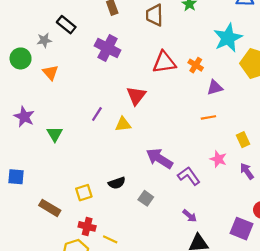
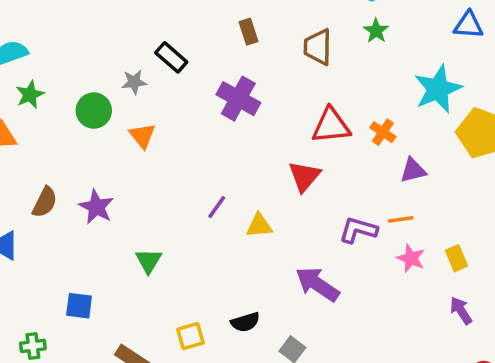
red triangle: (136, 96) -> (304, 176), moved
green triangle: (55, 134) -> (148, 261), moved
pink star: (218, 159) -> (411, 258), moved
purple L-shape: (189, 176) -> (358, 230), moved, turned -40

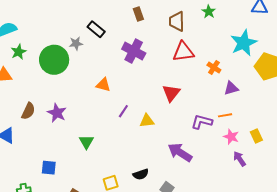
green circle: (94, 111) -> (54, 60), size x1.5
red triangle: (331, 126) -> (183, 52), moved
orange triangle: (142, 136) -> (103, 85), moved, turned -35
purple arrow: (461, 311) -> (240, 159), moved

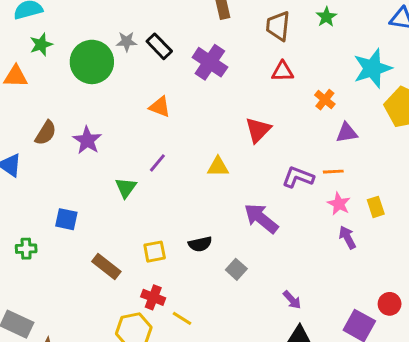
black rectangle: (96, 29) -> (159, 46), moved
red triangle: (183, 52) -> (283, 71), size x0.7
purple line: (123, 111) -> (157, 163), moved

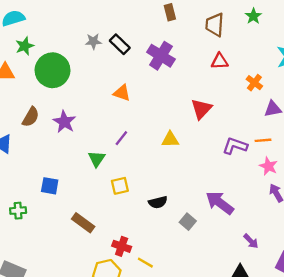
green circle: (92, 62) -> (52, 70), moved
purple arrow: (261, 218) -> (220, 203), moved
yellow square: (155, 252) -> (120, 186), moved
purple arrow: (292, 300) -> (251, 241), moved

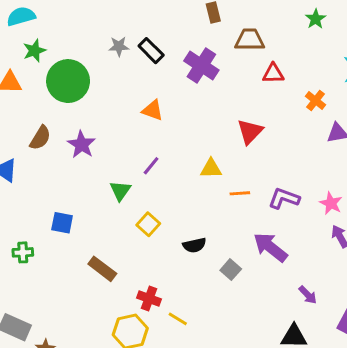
brown trapezoid: (215, 25) -> (250, 40), moved, turned 85
orange line: (263, 140) -> (240, 193), moved
purple L-shape: (235, 146) -> (284, 198), moved
yellow square: (120, 186) -> (148, 224), turned -36

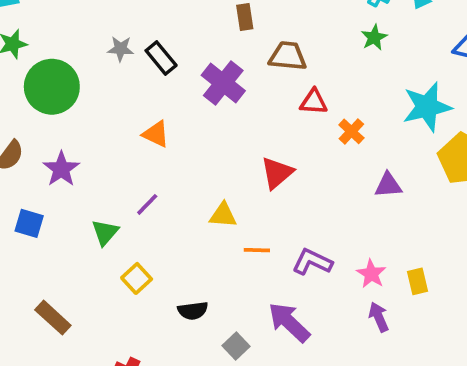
orange cross: (315, 101) -> (351, 131), moved
blue square: (62, 223) -> (29, 223), moved
brown rectangle: (102, 269) -> (53, 318), moved

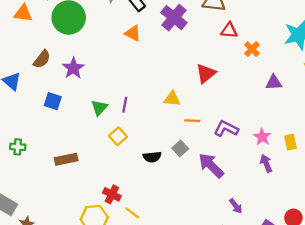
orange triangle: (156, 134) -> (133, 33), moved
purple line: (147, 204) -> (125, 105), moved, turned -35
brown rectangle: (53, 318) -> (66, 159), turned -55
gray square: (236, 346) -> (180, 148), moved

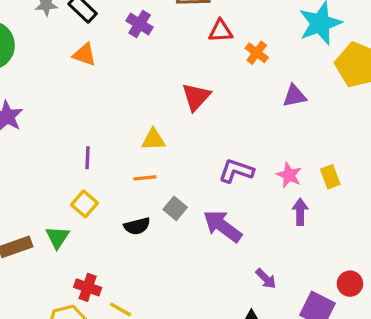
purple cross: (174, 18) -> (140, 24), size x0.7
green triangle: (99, 108) -> (57, 237), moved
orange line: (192, 121) -> (145, 178), moved
purple arrow: (266, 163) -> (300, 212), turned 30

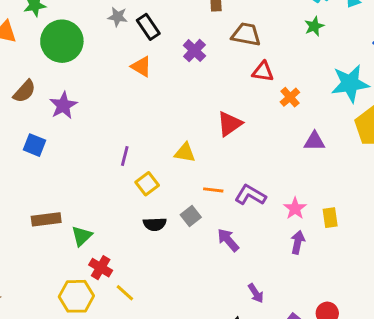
orange line: (145, 178) -> (213, 190), moved
yellow square: (84, 204) -> (147, 184), moved
purple arrow: (222, 226) -> (228, 240), size x0.7
green triangle: (57, 237) -> (82, 236), moved

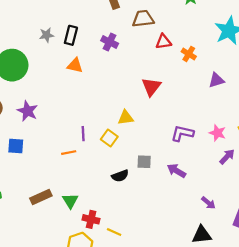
black rectangle: (148, 27) -> (71, 35), turned 66
yellow square: (147, 184) -> (109, 138), moved
orange line: (213, 190) -> (69, 153), moved
gray square: (191, 216) -> (144, 162), turned -32
purple arrow: (298, 242) -> (227, 157), turned 49

